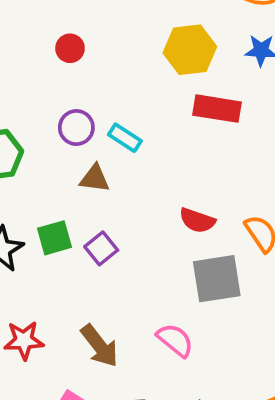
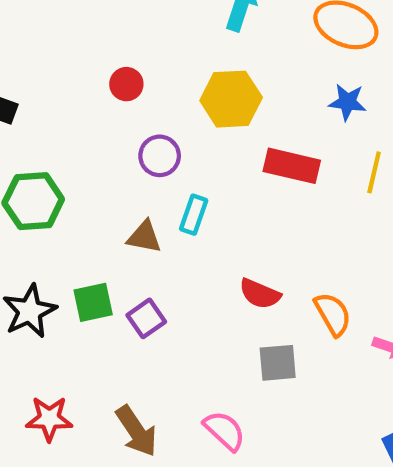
yellow hexagon: (190, 50) -> (231, 99), moved
purple circle: (76, 128) -> (160, 156), moved
cyan rectangle: (125, 138) -> (194, 215), moved, turned 72
gray square: (217, 279) -> (278, 363), size x0.7

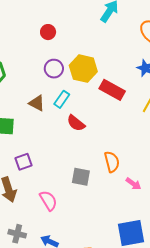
yellow hexagon: (231, 99) -> (83, 69), moved
red semicircle: (260, 294) -> (76, 123), moved
purple square: (146, 318) -> (24, 162), moved

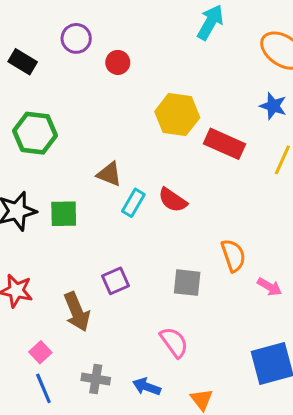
purple circle: (54, 69) -> (76, 38), moved
cyan rectangle: (62, 99) -> (133, 203), moved
purple square: (24, 162) -> (115, 281), moved
pink semicircle: (48, 201) -> (174, 342), moved

